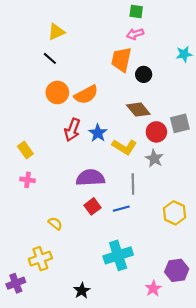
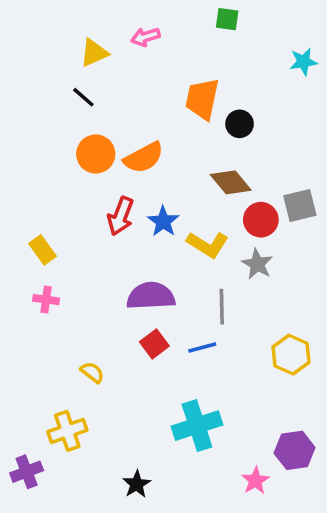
pink arrow: (135, 34) -> (145, 37), moved
cyan star: (184, 54) -> (303, 62), moved

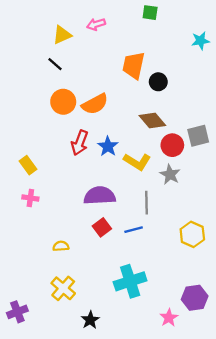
yellow semicircle: (92, 372) -> (61, 246), turned -42
yellow cross: (67, 431) -> (63, 288), moved, turned -30

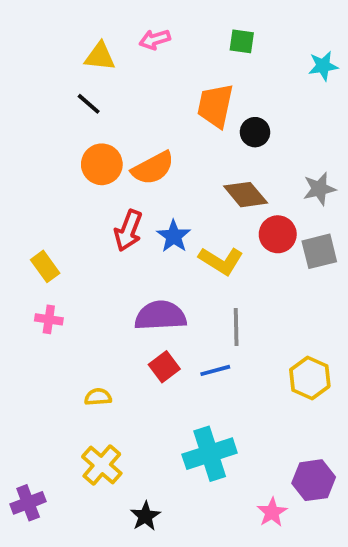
green square: (150, 13) -> (242, 41), moved
yellow triangle: (62, 35) -> (100, 56), turned 30
gray square: (198, 136) -> (319, 251), moved
gray star: (170, 174) -> (319, 189), moved, turned 30

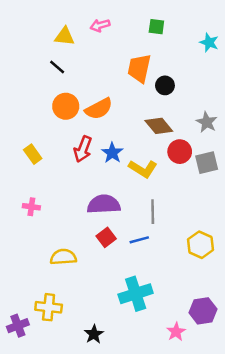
cyan star: (323, 66) -> (209, 43), turned 30
gray star: (319, 189) -> (207, 122), turned -30
yellow rectangle: (45, 266) -> (33, 154), moved
yellow semicircle: (98, 397) -> (63, 257), size x1.5
yellow cross: (102, 465) -> (49, 307), moved, turned -35

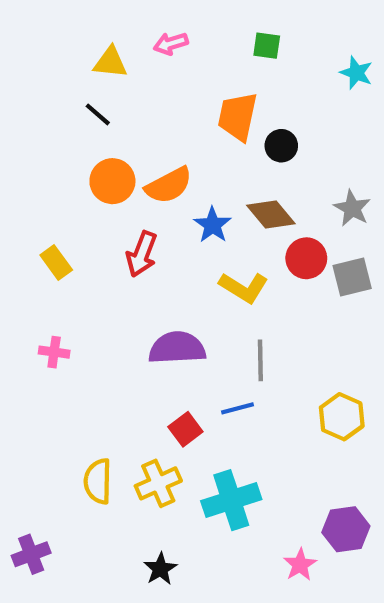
blue star: (112, 153) -> (212, 225), moved
red square: (106, 237) -> (185, 429), moved
yellow semicircle: (63, 257) -> (98, 481), moved, turned -85
yellow cross: (49, 307) -> (158, 483), moved, turned -30

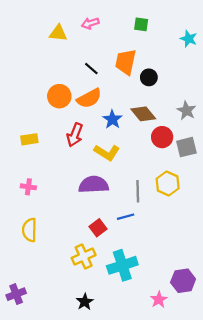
black line: (98, 114) -> (91, 69), moved
yellow rectangle: (56, 262) -> (29, 139), turned -63
yellow L-shape: (244, 287) -> (107, 153), moved
yellow hexagon: (342, 417) -> (168, 184), moved
yellow semicircle: (98, 481) -> (29, 230), moved

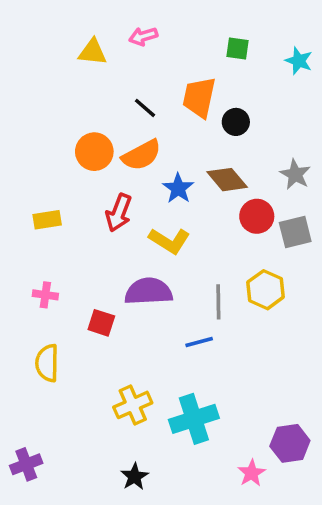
green square: (141, 24) -> (238, 49), moved
red square: (98, 228) -> (101, 323), moved, turned -35

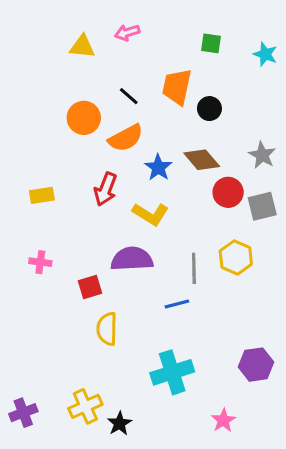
orange circle: (94, 152) -> (84, 118), moved
red square: (101, 323) -> (90, 287), turned -35
yellow semicircle: (47, 363) -> (107, 329), moved
yellow cross: (133, 405) -> (85, 406), moved
purple hexagon: (290, 443) -> (256, 365), moved

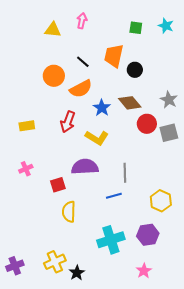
pink arrow: (127, 33) -> (82, 21), turned 119
cyan star: (265, 54) -> (166, 26), moved
yellow hexagon: (236, 257) -> (161, 201), moved
pink cross: (40, 262) -> (26, 169), turned -32
purple hexagon: (256, 365) -> (148, 235), moved

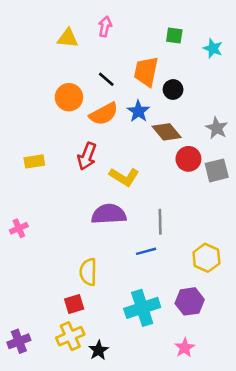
cyan star: (166, 26) -> (213, 48), moved
blue star: (102, 108) -> (138, 111), moved
pink cross: (26, 169) -> (19, 228), moved
red square: (58, 185) -> (74, 304), moved

